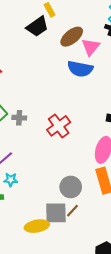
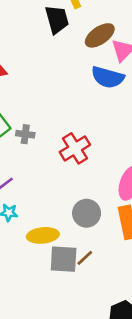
black trapezoid: (37, 27) -> (57, 19), turned -75
gray circle: (71, 187) -> (87, 213), moved
yellow ellipse: (37, 226) -> (43, 235), moved

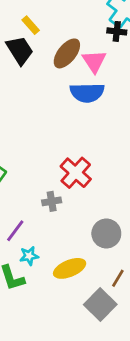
gray cross: (25, 134) -> (52, 201), moved
gray square: (64, 259) -> (100, 304), moved, turned -32

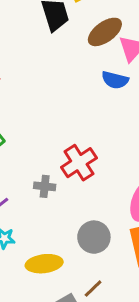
blue semicircle: (87, 93) -> (115, 80), size x0.7

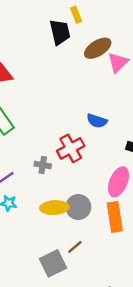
blue semicircle: (115, 80) -> (97, 121), moved
yellow ellipse: (44, 264) -> (54, 208), moved

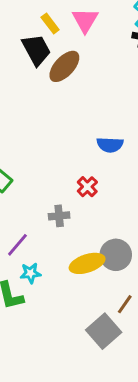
brown ellipse: (98, 48) -> (64, 66), moved
pink triangle: (118, 62) -> (85, 20), moved
red cross: (71, 148) -> (87, 187), size x0.6

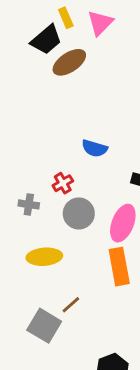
black trapezoid: (36, 50) -> (46, 40), turned 64
gray circle: (116, 255) -> (79, 213), moved
gray square: (104, 331) -> (44, 326), turned -32

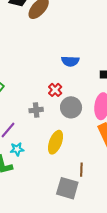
yellow ellipse: (44, 257) -> (55, 142), turned -50
brown line: (71, 305) -> (81, 170), turned -32

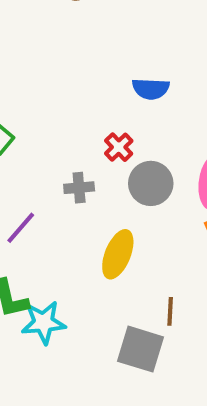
cyan star: (17, 149) -> (43, 323), moved, size x1.5

